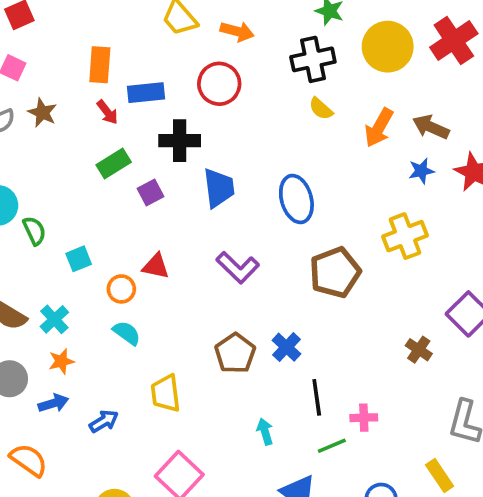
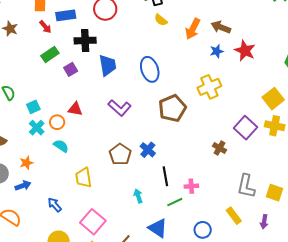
cyan cross: (54, 319) -> (37, 128), moved
blue arrow: (104, 421) -> (55, 205), moved, turned -98

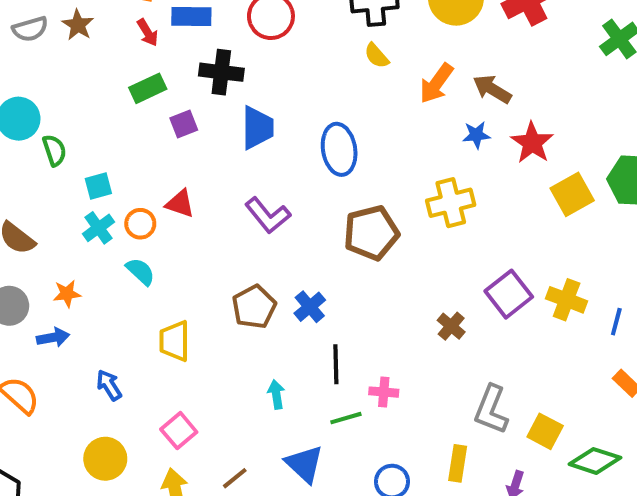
yellow square: (273, 99) -> (572, 194), moved
yellow rectangle: (234, 216) -> (458, 463), turned 36
pink square: (93, 222) -> (179, 431), size x0.7

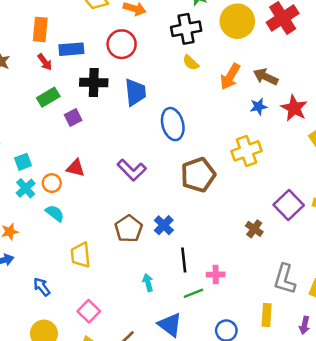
blue trapezoid: (257, 128) -> (135, 92), moved

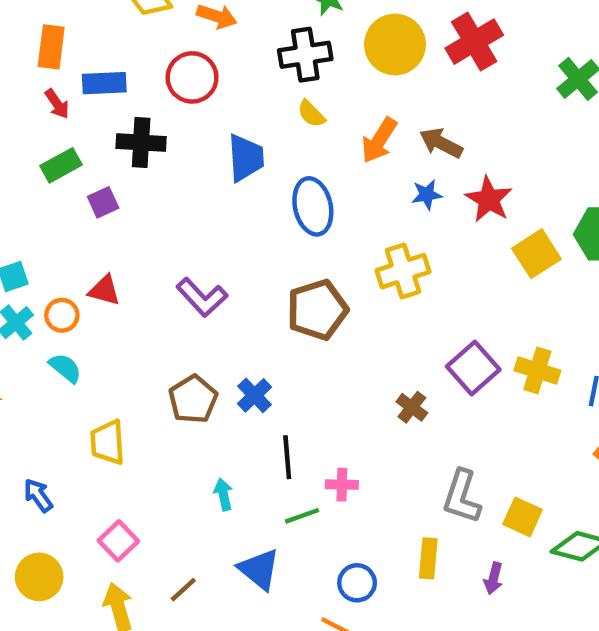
blue trapezoid: (135, 92) -> (246, 158), moved
blue ellipse: (173, 124) -> (313, 206), moved

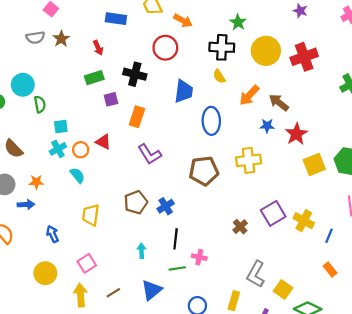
orange rectangle: (51, 47) -> (137, 117), moved
blue rectangle: (104, 83) -> (116, 19), moved
blue triangle: (259, 569) -> (152, 290), turned 30

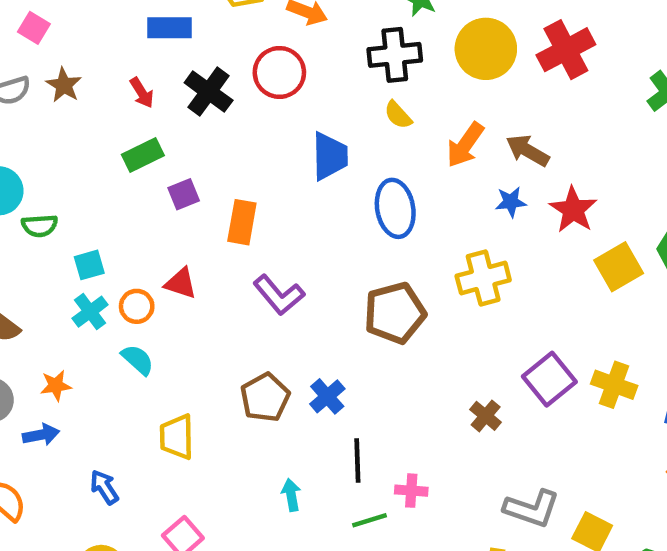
black cross: (135, 74) -> (209, 92), moved, turned 30
green semicircle: (40, 104) -> (40, 226), turned 105
gray L-shape: (256, 274) -> (532, 509), turned -92

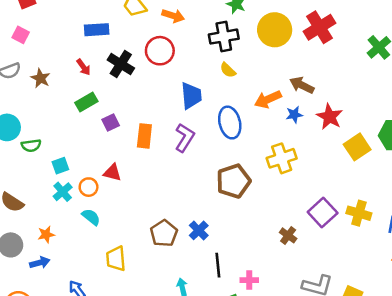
brown star: (64, 85) -> (41, 78), moved
orange arrow: (465, 145) -> (268, 99), moved, turned 35
purple L-shape: (279, 295) -> (185, 138), moved, turned -104

